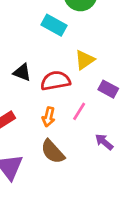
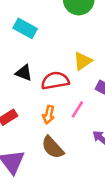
cyan rectangle: (54, 25) -> (25, 28), moved

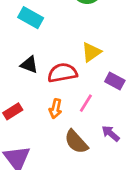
brown semicircle: (53, 147) -> (76, 142), moved

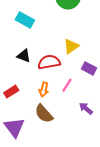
brown semicircle: (76, 142) -> (44, 114), moved

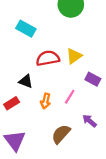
black triangle: (24, 56) -> (26, 81), moved
red semicircle: (49, 62) -> (48, 58), moved
brown semicircle: (44, 114) -> (61, 134), moved, turned 84

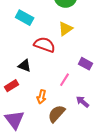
yellow triangle: (74, 56) -> (66, 29), moved
red semicircle: (48, 58) -> (45, 45), turned 30
orange arrow: (46, 101) -> (42, 97), moved

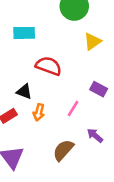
cyan rectangle: (25, 18) -> (24, 33), turned -30
yellow triangle: (66, 29) -> (93, 41), moved
orange arrow: (42, 97) -> (39, 112), moved

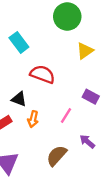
cyan rectangle: (24, 33) -> (19, 42), turned 54

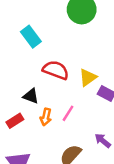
yellow triangle: (85, 51) -> (88, 77), moved
pink line: (66, 116) -> (68, 113), moved

